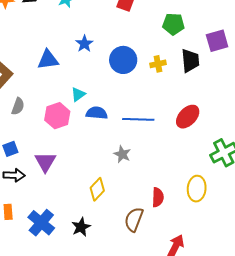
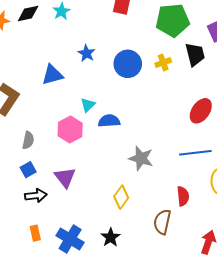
green pentagon: (173, 24) -> (173, 20), size x1.5
gray semicircle: (18, 106) -> (28, 140), moved
blue line: (138, 119) -> (195, 153), moved
gray star: (122, 154) -> (141, 158), size x1.4

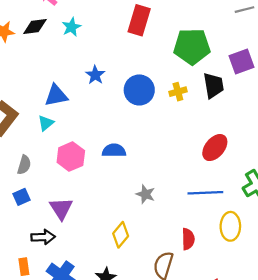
cyan triangle: (88, 105) -> (46, 123), moved
gray star: (141, 158) -> (146, 194), size x0.7
black arrow: (36, 196) -> (43, 237), moved

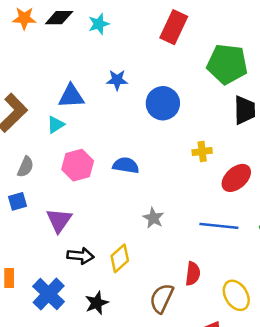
blue star: (95, 75) -> (117, 80), turned 30
yellow cross: (178, 92) -> (202, 152), moved
yellow ellipse: (230, 226) -> (236, 295), moved, turned -40
black arrow: (43, 237) -> (81, 256), moved

